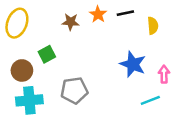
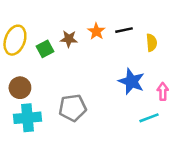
green square: (47, 54) -> (45, 49), moved

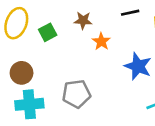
orange star: (96, 31) -> (101, 41), moved
brown star: (69, 39) -> (83, 21), moved

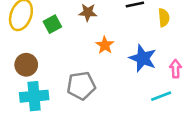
orange star: (101, 41) -> (105, 45), moved

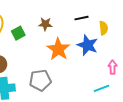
orange star: (105, 45) -> (58, 49), size x1.6
blue star: (143, 58) -> (87, 45), moved

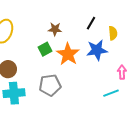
black line: (81, 18) -> (91, 23), turned -48
green square: (18, 33) -> (45, 49), moved
blue star: (87, 45) -> (97, 50), turned -30

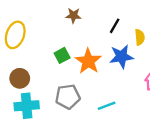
brown star: (55, 29) -> (73, 15), moved
cyan line: (111, 93) -> (107, 106), moved

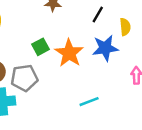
gray pentagon: (68, 97) -> (24, 78), moved

